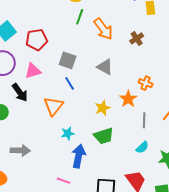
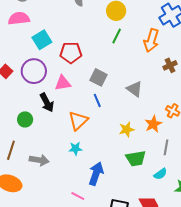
orange arrow: (103, 29) -> (151, 40), moved, turned 45
cyan star: (68, 133) -> (75, 149), moved
green trapezoid: (104, 136) -> (136, 158), moved

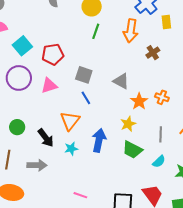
black arrow: (47, 103) -> (46, 138), moved
orange star: (153, 124) -> (139, 101), moved
yellow star: (127, 129) -> (128, 124), moved
green trapezoid: (136, 158) -> (132, 150), turned 45
blue arrow: (96, 174) -> (99, 140), moved

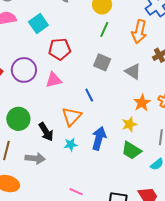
cyan square: (22, 46) -> (38, 23), moved
gray square: (84, 75) -> (102, 62), moved
gray triangle: (121, 81) -> (133, 71), moved
green circle: (17, 127) -> (18, 119), size x1.5

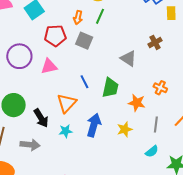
orange arrow: (139, 32) -> (78, 17), moved, size x0.6
gray square: (102, 62) -> (84, 41), moved
orange star: (142, 103) -> (137, 103), moved, turned -30
yellow star: (129, 124) -> (125, 129), moved
green trapezoid: (131, 150) -> (110, 88), moved, turned -110

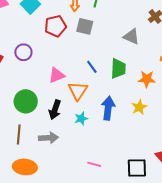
purple circle: (19, 56) -> (23, 52), size x0.7
pink triangle: (49, 66) -> (57, 75), moved
black arrow: (41, 118) -> (55, 110), turned 60

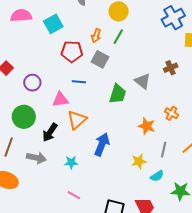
purple circle: (23, 52) -> (32, 83), moved
blue line: (92, 67) -> (79, 82), moved, turned -64
green trapezoid: (118, 69) -> (118, 94), moved
yellow star: (139, 107) -> (139, 161), moved
cyan star: (81, 119) -> (71, 162), moved

